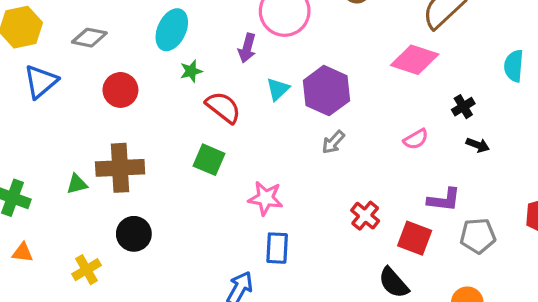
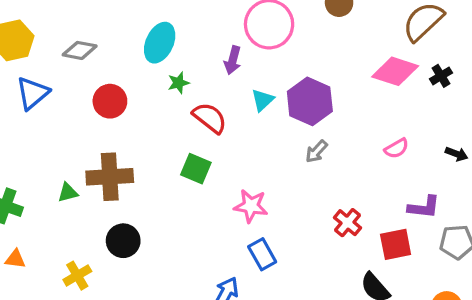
black cross: (463, 107) -> (441, 76), moved
red square: (415, 238) -> (396, 244), turned -32
blue rectangle: (277, 248) -> (262, 254), turned -32

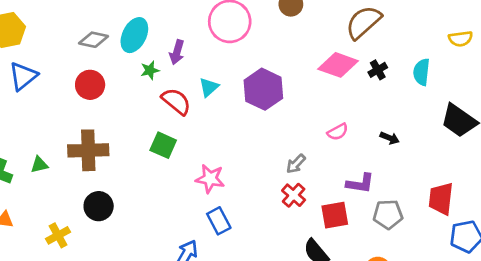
gray diamond: (80, 50) -> (94, 40), moved
purple arrow: (233, 60) -> (177, 52), moved
cyan triangle: (263, 100) -> (209, 87), moved
gray arrow: (316, 151) -> (296, 164), moved
green triangle: (68, 192) -> (39, 165), moved

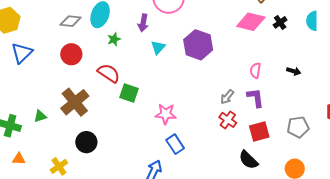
purple arrow: (177, 52) -> (143, 23), moved
red semicircle: (176, 101) -> (109, 73), moved
pink semicircle: (338, 132) -> (255, 71), turned 133
brown cross: (88, 150) -> (75, 102), turned -32
purple L-shape: (360, 183) -> (255, 98), moved, turned -100

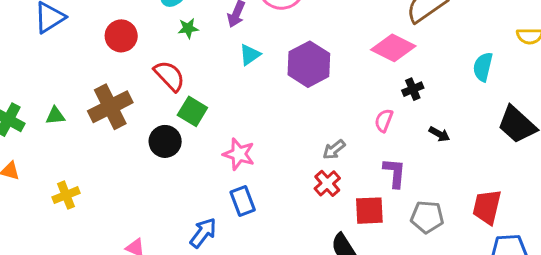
black cross: (280, 22) -> (413, 89), moved
purple L-shape: (255, 98) -> (395, 173), moved
black circle: (86, 142) -> (165, 141), moved

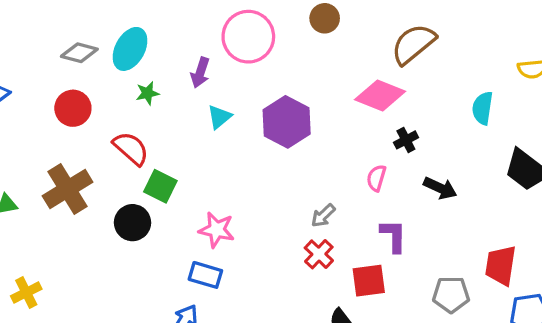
black arrow: (439, 134) -> (440, 188), size x1.4
blue rectangle: (243, 201) -> (205, 275), moved, turned -48
gray pentagon: (427, 217) -> (451, 294), moved

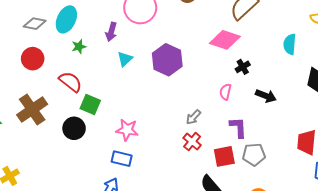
gray pentagon: (451, 294) -> (254, 154), moved

